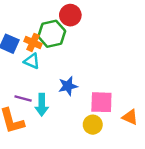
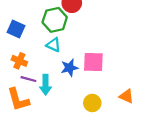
orange cross: (33, 42) -> (19, 61), moved
cyan triangle: (32, 61) -> (54, 45), moved
pink square: (101, 102) -> (93, 62), moved

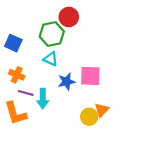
orange triangle: (126, 96) -> (102, 110), moved, turned 49

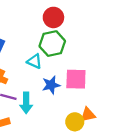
green hexagon: (52, 34) -> (52, 44), moved
orange triangle: (102, 110) -> (88, 115), turned 35

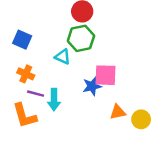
blue star: (51, 85) -> (92, 86), moved
yellow circle: (75, 122) -> (141, 119), moved

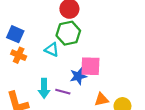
orange cross: (26, 74) -> (19, 55), moved
purple line: (36, 94) -> (63, 92), moved

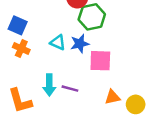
green hexagon: (68, 33) -> (92, 17), moved
blue star: (78, 76) -> (80, 44), moved

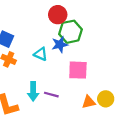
blue star: (80, 44) -> (60, 44), moved
yellow circle: (136, 104) -> (106, 99), moved

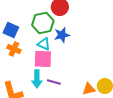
green hexagon: (70, 32) -> (43, 23), moved
pink square: (78, 70) -> (43, 59), moved

